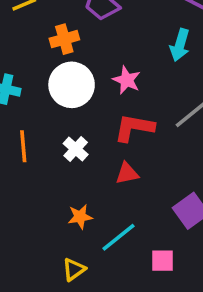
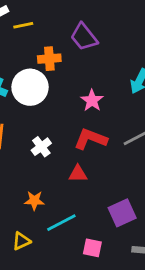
white circle: (72, 85) -> (30, 87), moved

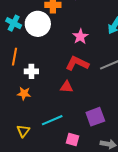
white cross: (41, 147) -> (31, 71), moved, turned 32
orange star: (34, 201) -> (24, 94), moved
yellow triangle: (21, 241) -> (23, 131), turned -32

